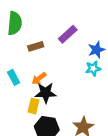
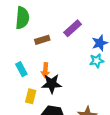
orange arrow: (39, 78) -> (45, 70), turned -48
yellow rectangle: (33, 106) -> (31, 96), moved

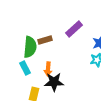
green semicircle: (22, 18) -> (30, 47), moved

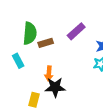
green semicircle: (30, 47) -> (30, 33), moved
cyan rectangle: (25, 68) -> (18, 61), moved

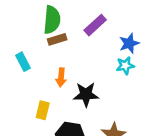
green semicircle: (30, 33) -> (52, 20), moved
black star: (55, 87) -> (86, 94), moved

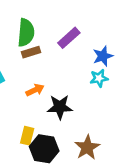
orange arrow: (61, 77) -> (35, 90), turned -120
yellow rectangle: (43, 110) -> (27, 136), moved

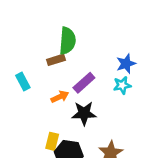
green semicircle: (26, 33) -> (67, 41), moved
purple rectangle: (69, 38) -> (84, 83), moved

